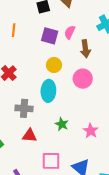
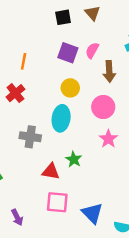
orange line: (14, 30) -> (24, 61), moved
pink star: (91, 131) -> (108, 139), moved
red triangle: (29, 135) -> (51, 171), moved

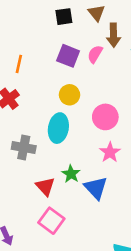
brown arrow: (109, 71) -> (114, 35), moved
red triangle: (51, 171) -> (45, 186), turned 36
pink square: (57, 202) -> (51, 221), turned 30
blue triangle: (92, 213) -> (96, 188), moved

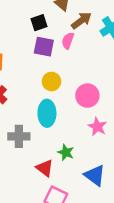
black square: (64, 17) -> (39, 23), moved
brown arrow: (114, 35) -> (81, 21), turned -115
blue triangle: (96, 188) -> (95, 175), moved

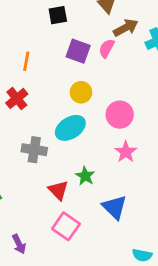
black square: (39, 23) -> (58, 15), moved
cyan ellipse: (47, 113) -> (70, 128), turned 50

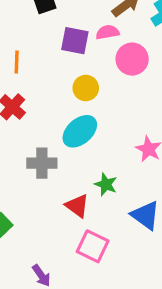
pink semicircle: (107, 48) -> (107, 32), turned 60
pink circle: (120, 115) -> (132, 59), moved

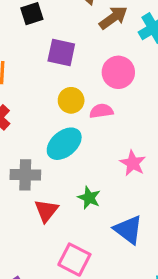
pink semicircle: (107, 32) -> (101, 111), moved
red triangle: (77, 206) -> (46, 211), moved, turned 30

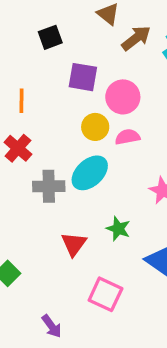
pink circle: (118, 72) -> (123, 97), moved
gray cross: (25, 175) -> (49, 186), moved

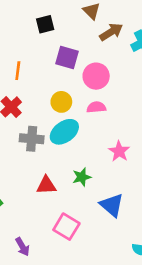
yellow circle: (95, 127) -> (61, 102), moved
green star: (118, 229) -> (82, 177), turned 30
red triangle: (74, 244) -> (46, 185), turned 45

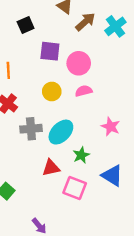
cyan ellipse: (64, 132) -> (61, 132), moved
pink square: (66, 227) -> (75, 188), moved

